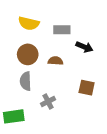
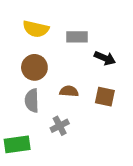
brown semicircle: (56, 61) -> (69, 91), moved
brown square: (87, 88) -> (105, 97), moved

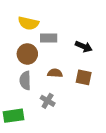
gray rectangle: (77, 37) -> (49, 38), moved
gray cross: (60, 126) -> (48, 101), turned -32

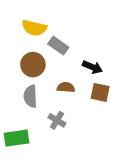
gray rectangle: (49, 38) -> (58, 46), turned 35
black arrow: (84, 47) -> (92, 67), moved

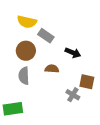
brown square: (100, 92) -> (87, 82), moved
gray cross: (57, 120) -> (73, 95), moved

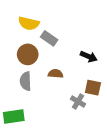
black arrow: (73, 53) -> (89, 57), moved

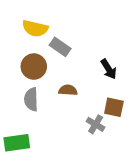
black arrow: (89, 57) -> (109, 69), turned 35

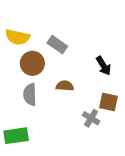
yellow semicircle: (35, 28) -> (17, 37), moved

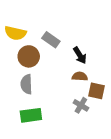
black arrow: (104, 66) -> (80, 55), moved
brown semicircle: (65, 86) -> (80, 76), moved
green rectangle: (16, 136) -> (31, 115), moved

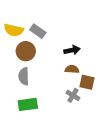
gray rectangle: (51, 40) -> (38, 31), moved
black arrow: (80, 55) -> (72, 50), turned -70

